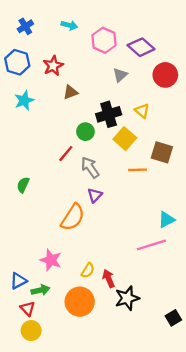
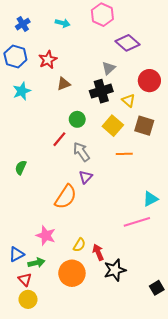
pink hexagon: (104, 40) -> (102, 15), moved
red circle: (165, 75) -> (149, 81), moved
black cross: (109, 114) -> (101, 91), moved
brown square: (162, 152) -> (144, 126), moved

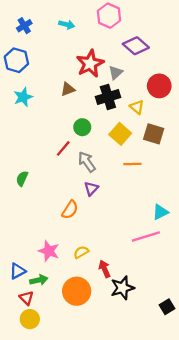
red star: (48, 60) -> (90, 64), moved, size x1.4
orange semicircle: (66, 197) -> (70, 210), size x0.7
yellow semicircle: (79, 245) -> (81, 252), moved, turned -152

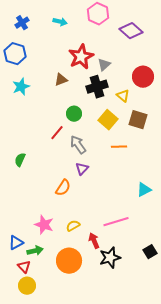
purple diamond: (136, 46) -> (131, 31), moved
pink line: (146, 237) -> (116, 222), moved
black square: (167, 307) -> (150, 252), moved

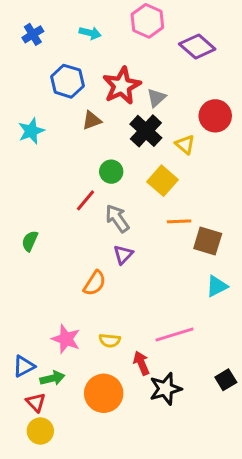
blue hexagon: (15, 54) -> (67, 81), moved
black cross: (97, 87) -> (146, 131), turned -30
brown square: (138, 120) -> (208, 241), moved
yellow semicircle: (73, 226) -> (110, 341), turned -144

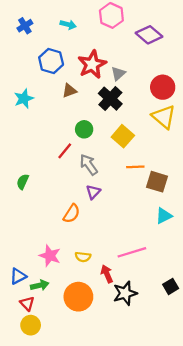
yellow triangle: (185, 144) -> (164, 117), moved, size x1.6

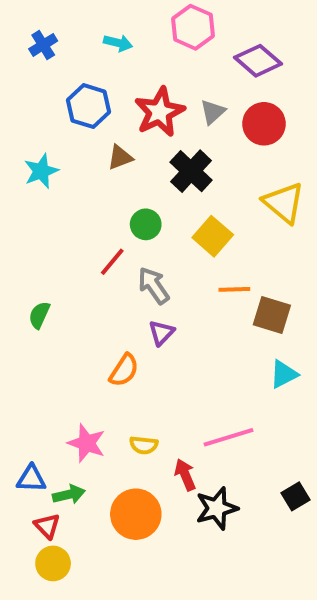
gray triangle: (118, 74) -> (213, 112), moved
red circle: (163, 87) -> (264, 124), moved
blue triangle: (18, 276) -> (31, 479), turned 30

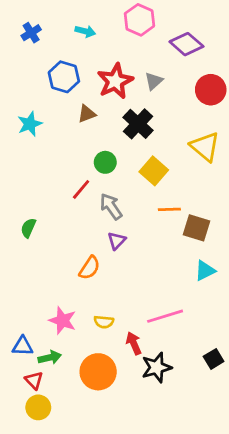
red circle: (264, 124) -> (211, 90), moved

